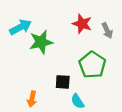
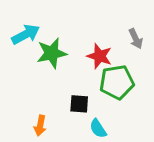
red star: (82, 24) -> (99, 56), moved
green pentagon: (92, 65) -> (117, 82), turned 30

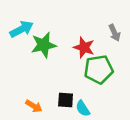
black square: (79, 104) -> (66, 100), moved
orange arrow: (40, 126) -> (34, 106), turned -70

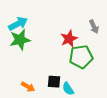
green star: (44, 45) -> (20, 40), moved
red star: (84, 47) -> (69, 39), turned 30

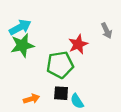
green pentagon: (81, 57) -> (60, 65), moved
orange arrow: (28, 87) -> (31, 99), turned -48

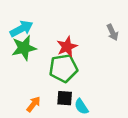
red star: (78, 44) -> (67, 47), moved
orange arrow: (31, 99) -> (33, 104), turned -35

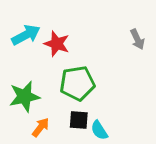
red star: (67, 47) -> (57, 44), moved, turned -30
green star: (24, 48) -> (24, 97), moved

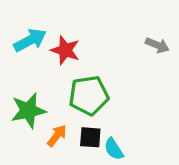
gray arrow: (137, 39) -> (157, 45), turned -42
orange arrow: (41, 127) -> (57, 136), moved

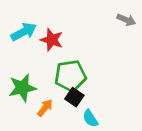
gray arrow: (157, 45) -> (126, 20), moved
black square: (90, 137) -> (74, 97), moved, turned 30

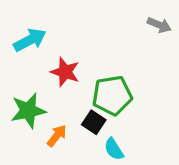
red star: (52, 40) -> (65, 72), moved
green pentagon: (70, 76) -> (112, 95), moved

